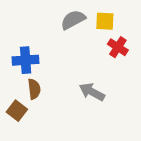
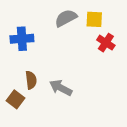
blue cross: (26, 60) -> (22, 39), moved
gray arrow: (92, 92) -> (61, 88), moved

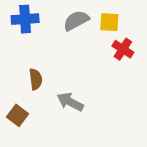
blue cross: (22, 39) -> (25, 19), moved
brown semicircle: (31, 80) -> (36, 79), moved

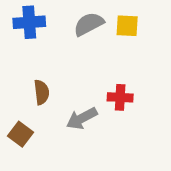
red cross: (123, 49) -> (120, 97), moved, turned -30
gray arrow: (70, 102) -> (82, 118), turned -56

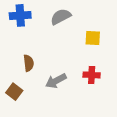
yellow square: (127, 26) -> (93, 38), moved
red cross: (120, 97) -> (92, 75), moved

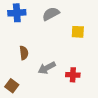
red cross: (92, 75) -> (73, 75), moved
brown square: (14, 92) -> (12, 86), moved

